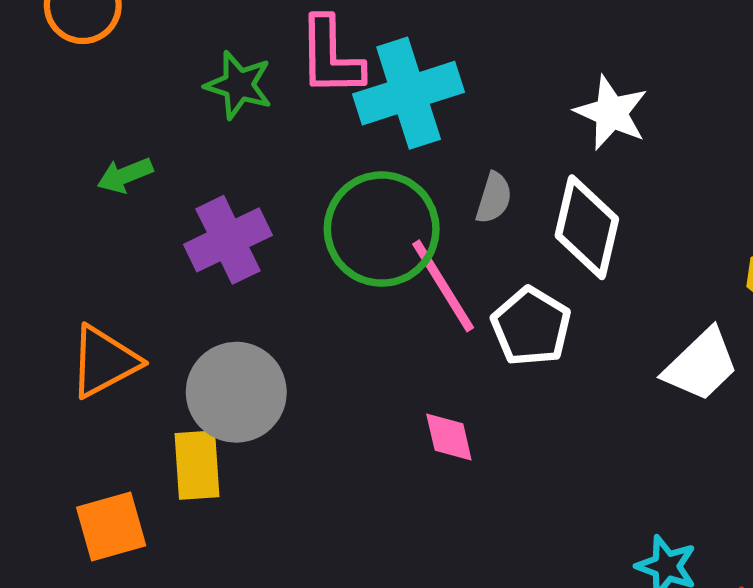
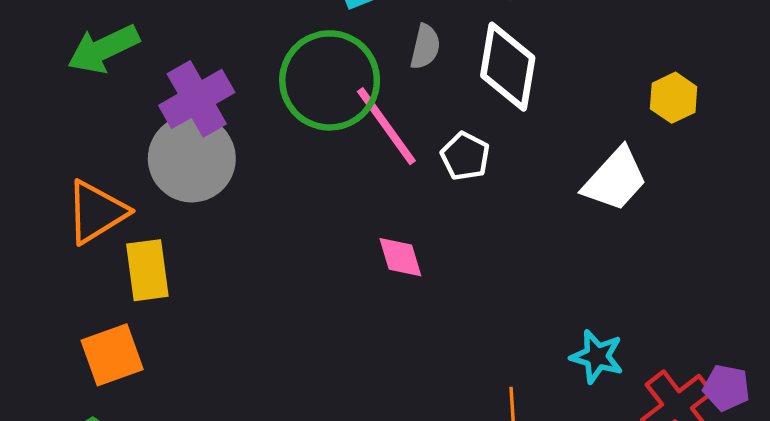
green arrow: (125, 175) -> (103, 49), size x1.5
white pentagon: (531, 327) -> (465, 156), size x0.7
gray circle: (236, 392) -> (192, 159), moved
yellow rectangle: (197, 465) -> (147, 270), moved

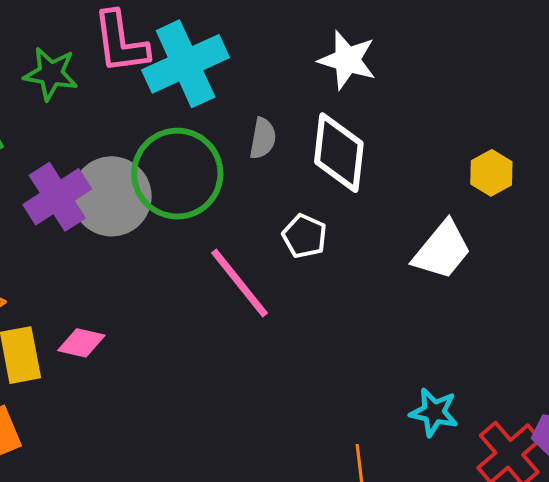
pink line: (386, 126) -> (240, 283), moved
gray circle: (192, 159) -> (112, 196), moved
pink diamond: (400, 257) -> (81, 343), moved, turned -57

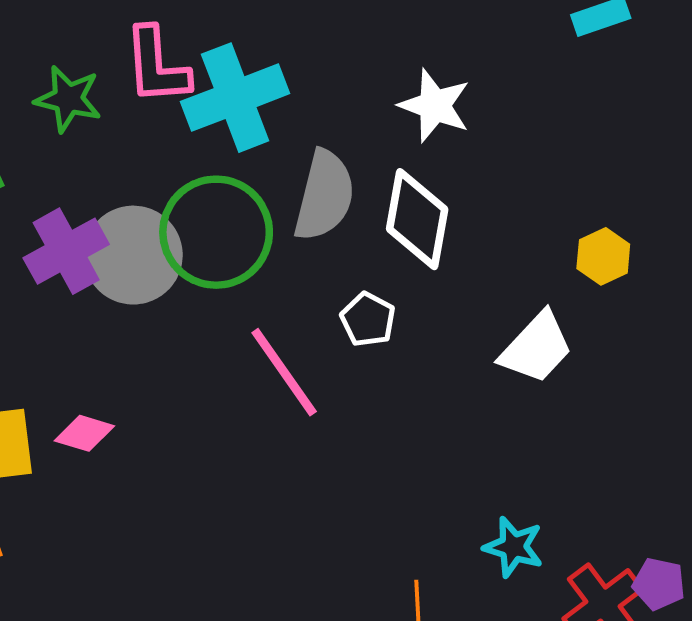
gray semicircle: (263, 138) -> (324, 196), size x1.8

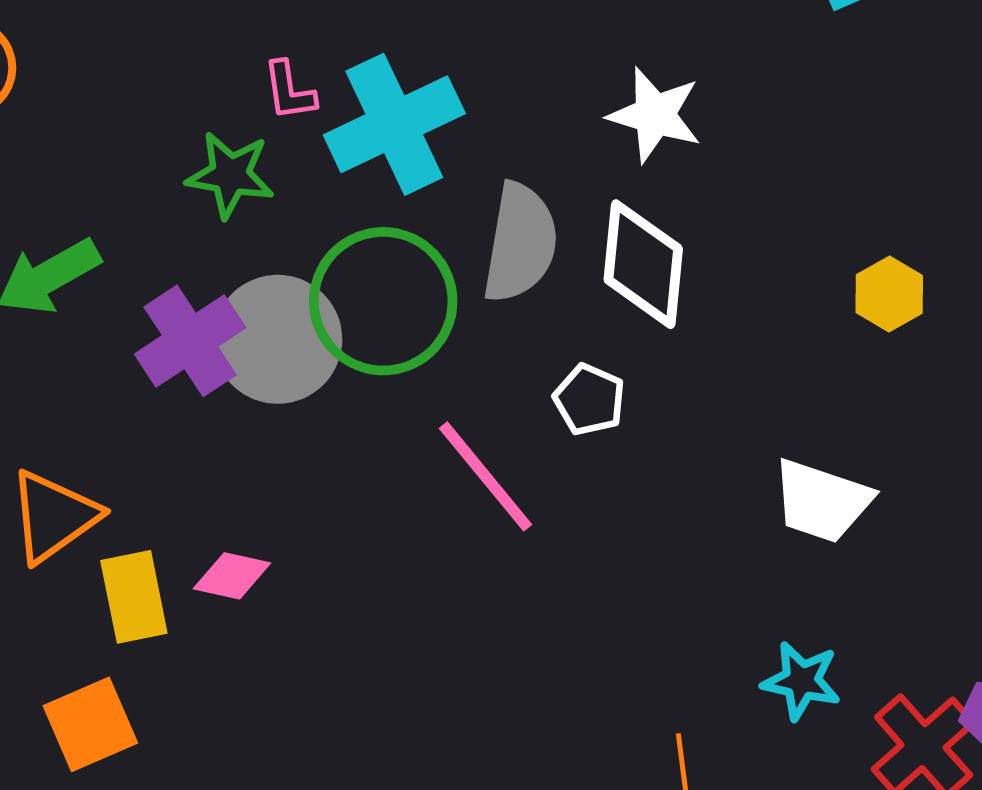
pink L-shape: (157, 66) -> (289, 91), size x0.6
green star: (68, 99) -> (230, 175), moved
white trapezoid: (536, 348) -> (822, 501), moved, turned 70

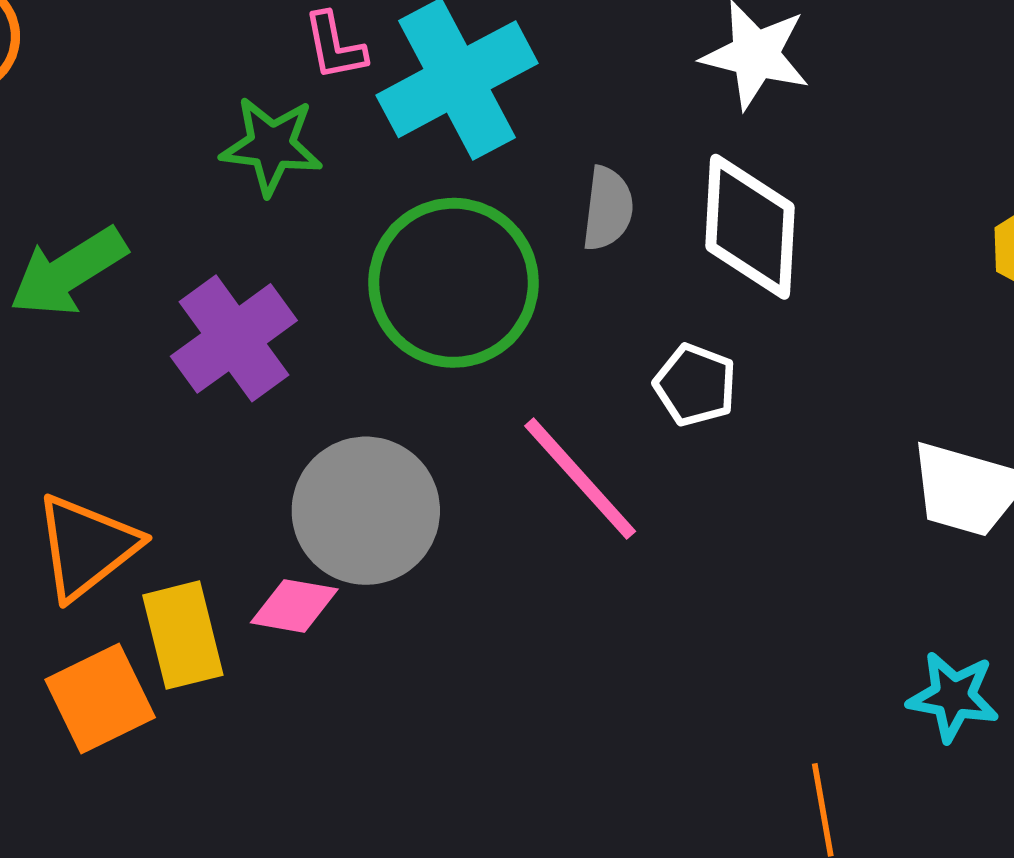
gray semicircle: (520, 243) -> (608, 209), size x0.6
gray circle: (278, 339) -> (366, 511), moved
orange square: (90, 724) -> (100, 698), moved

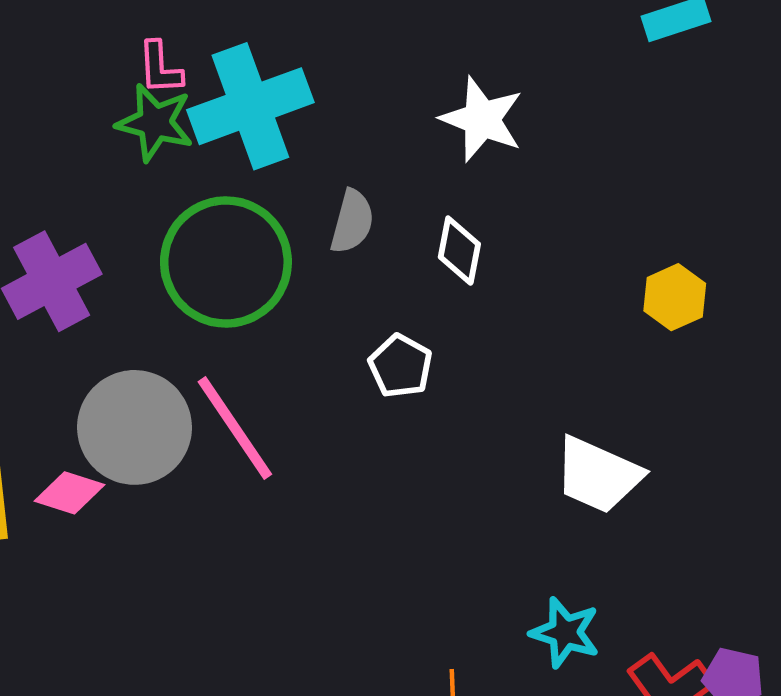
green star: (271, 146) -> (155, 123), moved
white diamond: (750, 227) -> (459, 251), size x0.6
pink line: (580, 479) -> (235, 428), moved

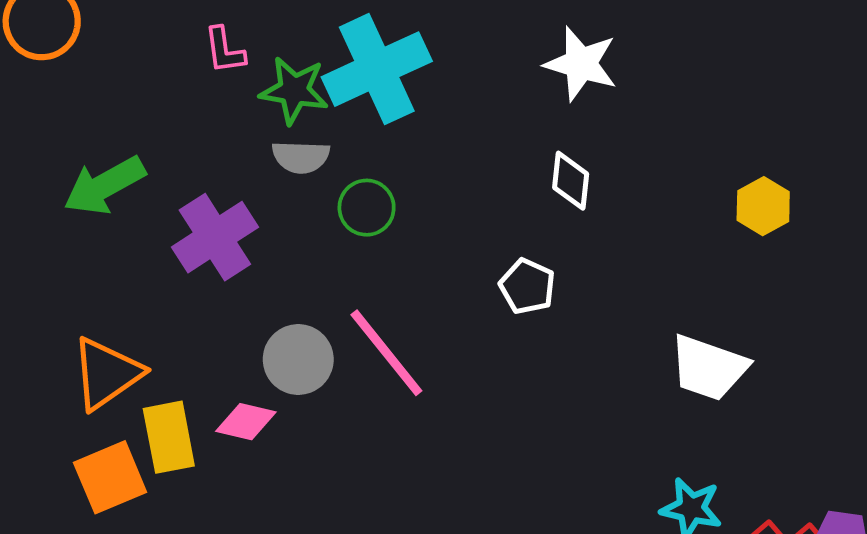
pink L-shape: (160, 68) -> (224, 50), moved
gray semicircle: (352, 222) -> (301, 157), moved, turned 82
green circle: (226, 262) -> (367, 208), size x0.5
gray circle: (135, 427) -> (298, 359), size x0.7

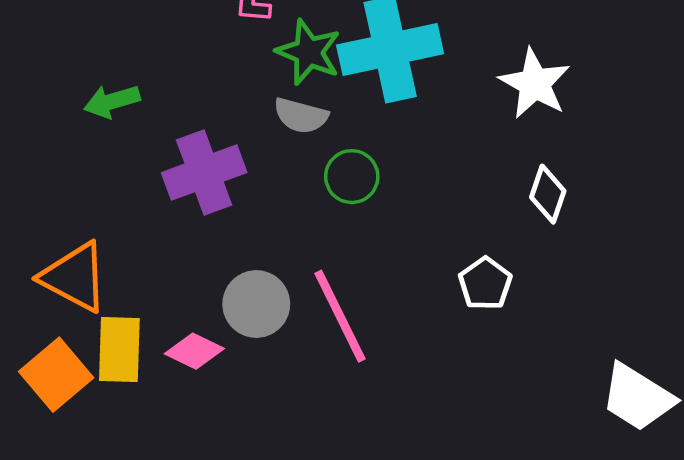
white star: (581, 64) -> (535, 84), moved
green arrow: (104, 185) -> (112, 101), size x0.7
orange triangle: (107, 373) -> (75, 277), turned 50
orange square: (110, 477) -> (56, 375), turned -30

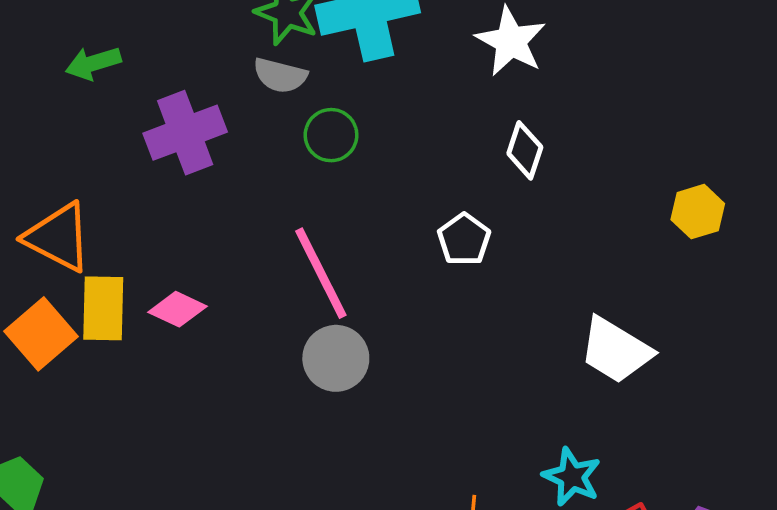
gray circle: (256, 304) -> (336, 358), moved

